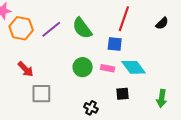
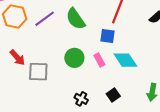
pink rectangle: (108, 68) -> (99, 60), turned 48
gray square: (41, 94) -> (38, 72), moved
black square: (122, 94) -> (113, 95), moved, turned -32

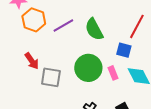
green circle: (74, 58) -> (88, 68), size x1.4

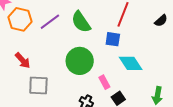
pink rectangle: (113, 73) -> (104, 82), moved
gray square: (51, 77) -> (38, 86), moved

